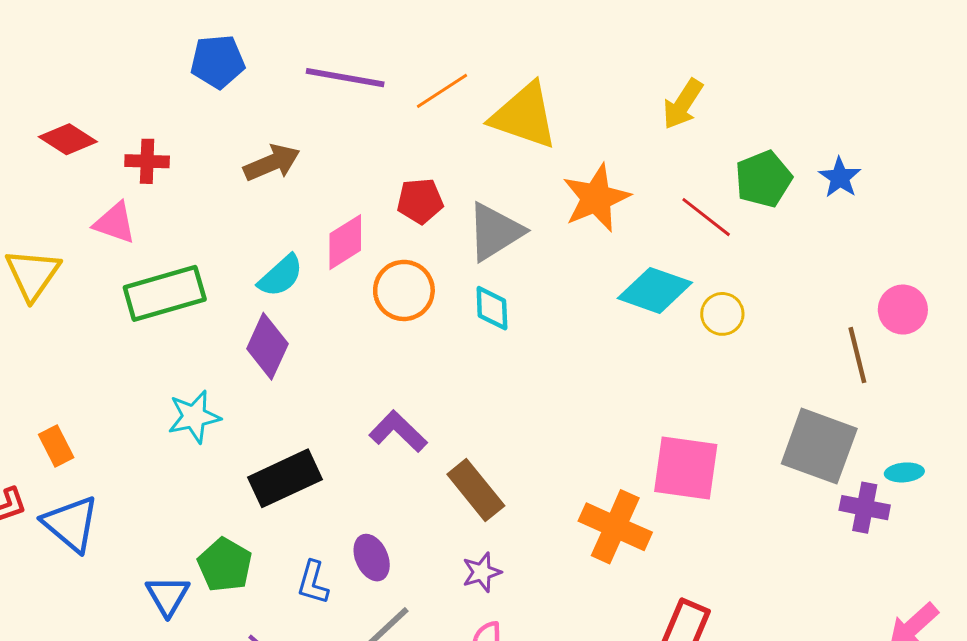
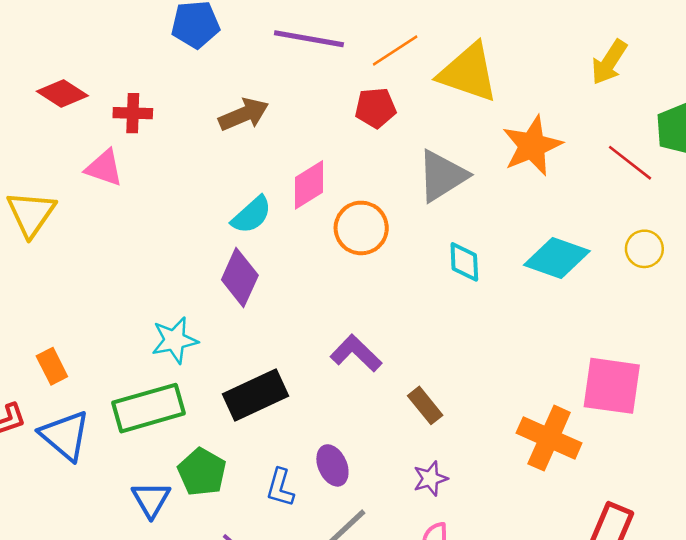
red pentagon: (420, 201) -> (376, 108), moved
cyan diamond: (655, 290) -> (557, 258), moved
green rectangle: (165, 293) -> (148, 408), moved
cyan diamond: (492, 308) -> (464, 262), moved
brown rectangle: (476, 490) -> (425, 405), size x0.7

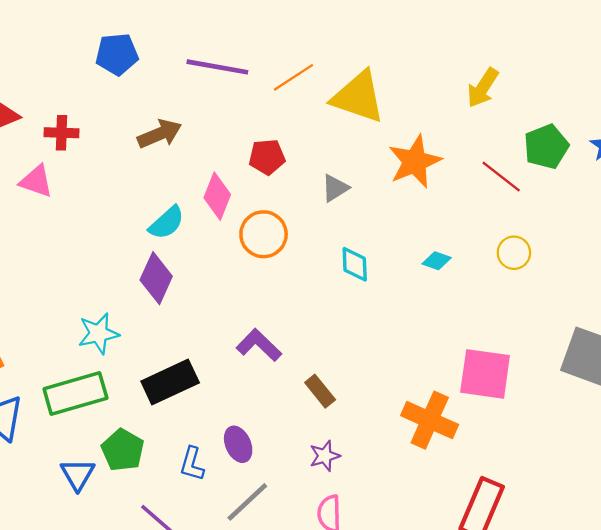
red pentagon: (376, 108) -> (267, 157), moved
gray triangle: (442, 176) -> (335, 188), size x0.6
pink diamond: (309, 185) -> (217, 196), turned -36
cyan diamond: (557, 258) -> (437, 261), size x0.5

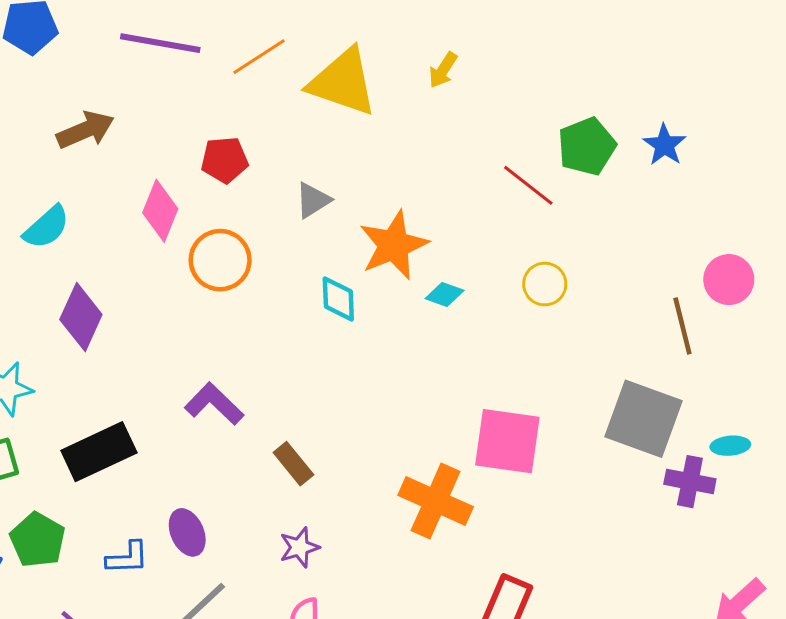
yellow arrow: (483, 88) -> (443, 70), moved, size x0.7
orange star: (415, 162) -> (394, 245), moved
cyan semicircle: (167, 223) -> (47, 227), moved
blue L-shape: (192, 464) -> (127, 558), turned -108

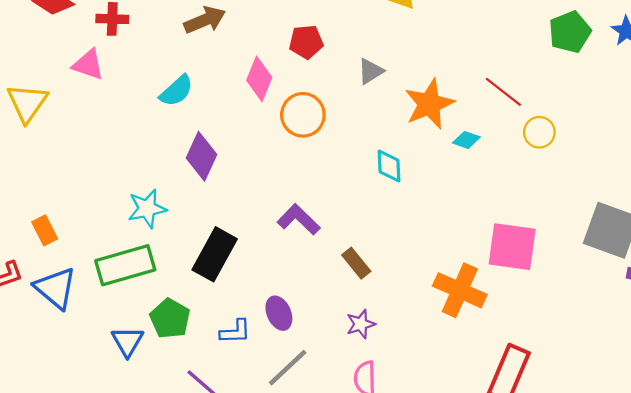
red line: (528, 185) -> (503, 92), moved
cyan diamond: (338, 299) -> (389, 166), moved
black rectangle: (99, 452) -> (215, 254), turned -36

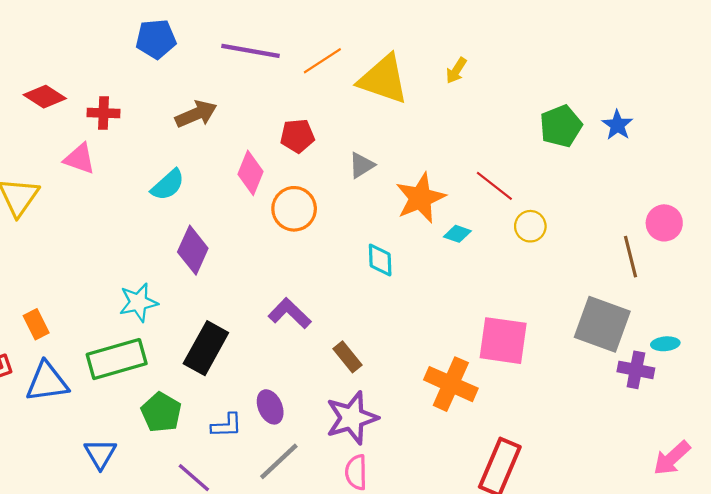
blue triangle: (56, 288) -> (47, 382), turned -48
purple star: (361, 324) -> (352, 418), size x1.8
blue triangle: (127, 341) -> (100, 454), moved

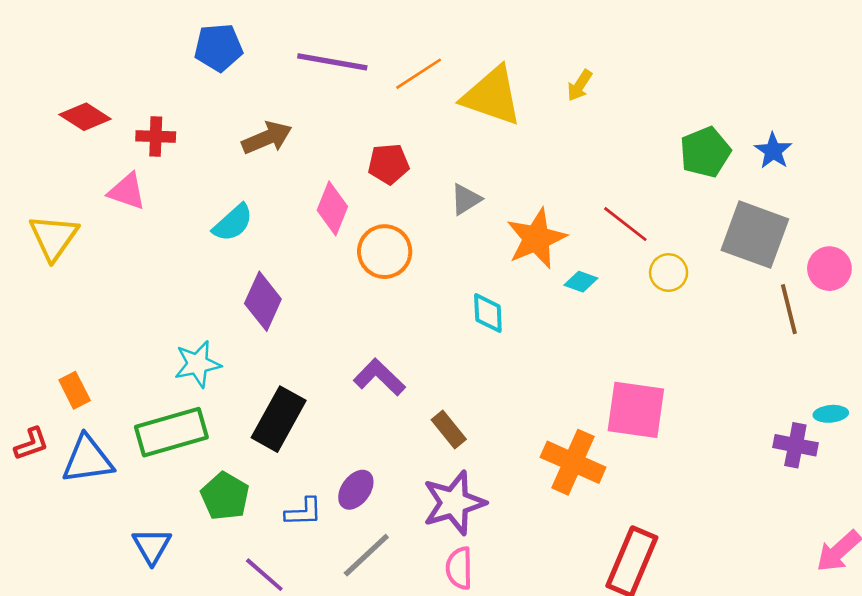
gray square: (602, 324) -> (755, 235), moved
purple ellipse: (270, 407) -> (356, 490), turned 60

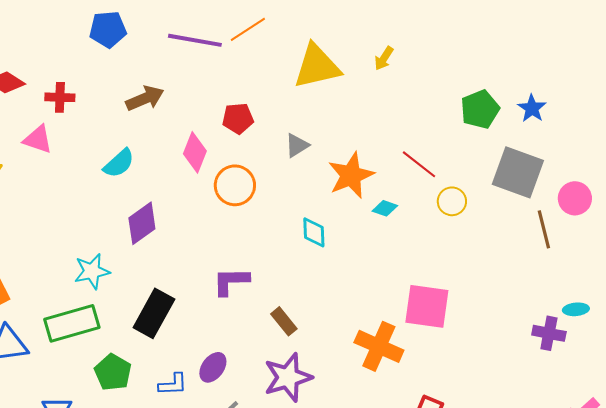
orange line: (419, 74) -> (248, 29), moved
yellow triangle: (492, 96) -> (317, 66), turned -32
purple diamond: (263, 301) -> (142, 223), turned 30
purple L-shape: (379, 377) -> (231, 281), turned -45

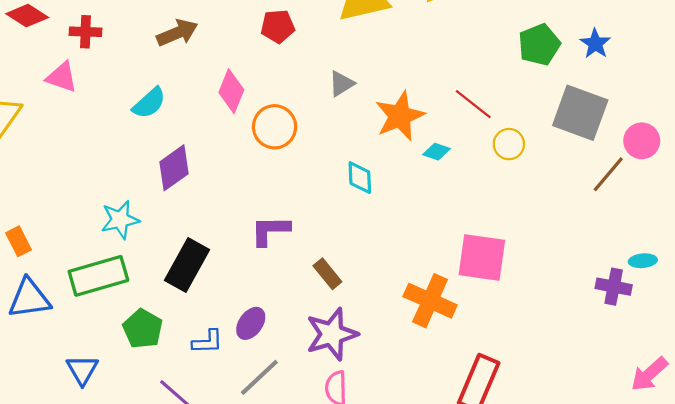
red pentagon: (238, 118) -> (278, 26), moved
brown line: (544, 229) -> (608, 174), turned 54

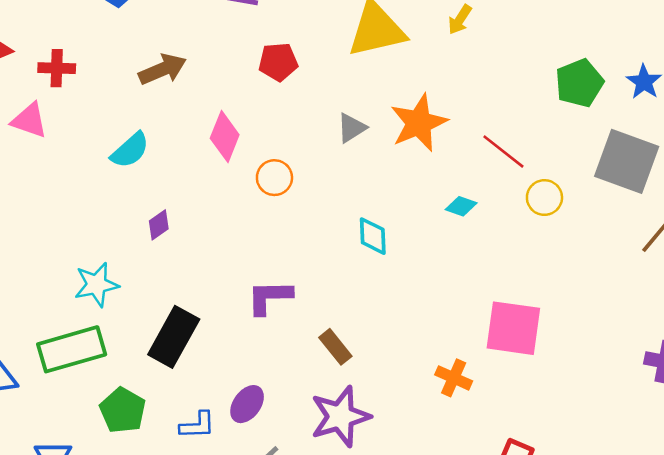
orange star: (400, 116) -> (419, 123), moved
orange circle: (275, 127) -> (274, 178), size x0.7
purple diamond: (174, 168) -> (159, 225), size x0.6
orange cross: (430, 301) -> (454, 378), size x0.6

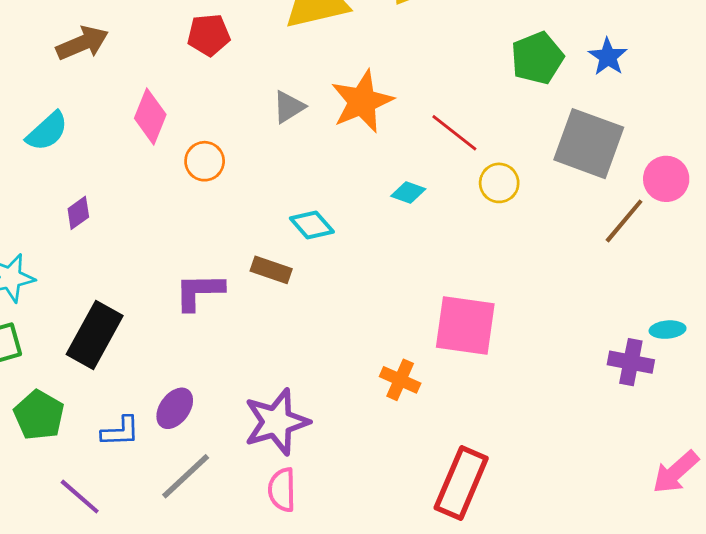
cyan diamond: (373, 236) -> (312, 225), turned -39
brown rectangle: (335, 347) -> (271, 270), moved, turned -32

